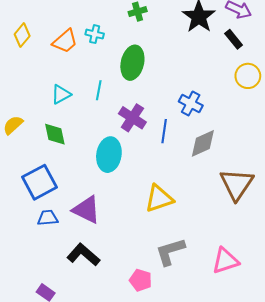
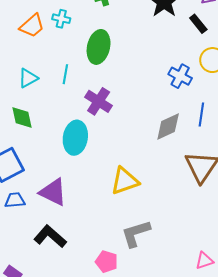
blue cross: (191, 104) -> (180, 76), moved
blue line: (164, 131) -> (201, 114), moved
pink triangle: (225, 261) -> (204, 261), moved, size x0.7

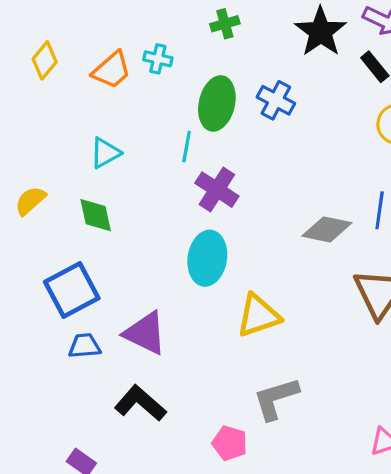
cyan line: (65, 74) -> (187, 147), moved
blue cross: (180, 76) -> (276, 100), moved
gray diamond: (168, 127) -> (327, 229), turned 36
cyan ellipse: (75, 138) -> (207, 258), moved

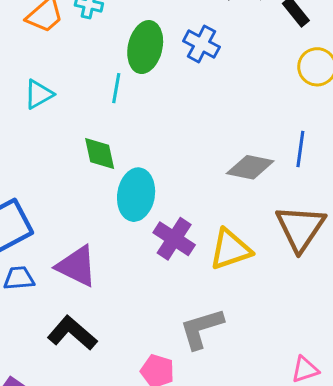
purple cross: (217, 190) -> (174, 239), moved
green diamond: (96, 215) -> (100, 154), moved
yellow triangle: (258, 316) -> (230, 249), moved

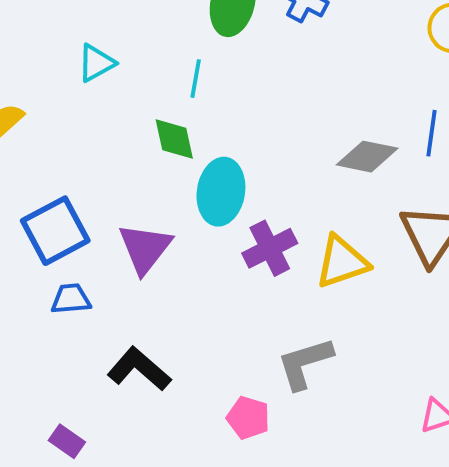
cyan line: (116, 88) -> (196, 79), moved
purple cross: (174, 239) -> (270, 248), turned 30
purple triangle: (77, 266) -> (145, 248), moved, turned 42

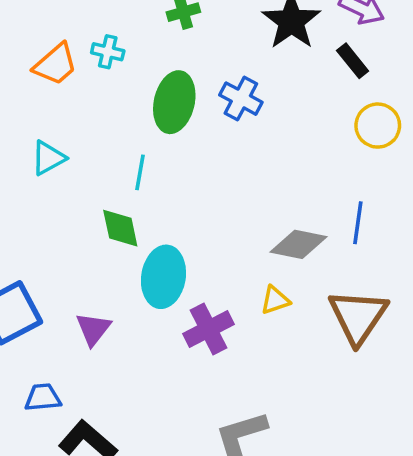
purple triangle: (145, 248) -> (93, 329), size x0.7
yellow triangle: (342, 262) -> (275, 300), moved, size x0.6
blue trapezoid: (71, 299) -> (43, 397), moved

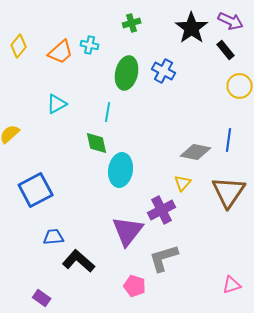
yellow triangle: (275, 300) -> (183, 183), turned -30
purple triangle: (93, 329) -> (128, 231), moved, size x1.6
purple cross: (208, 329) -> (162, 210), moved

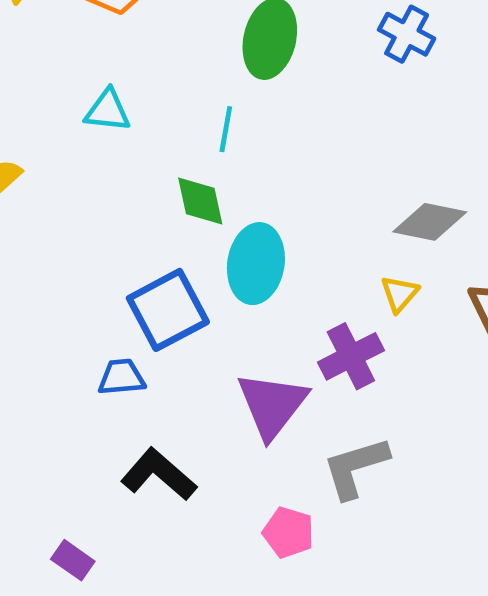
blue cross: (164, 71) -> (407, 34), moved
cyan triangle: (57, 104) -> (108, 111), turned 35
blue square: (36, 190) -> (168, 310), moved
blue trapezoid: (54, 237) -> (121, 377), moved

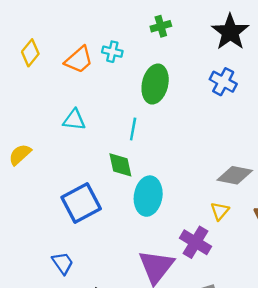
blue square: (168, 310) -> (81, 203), moved
purple cross: (351, 356) -> (195, 242), turned -32
blue trapezoid: (121, 377) -> (63, 263), moved, turned 60

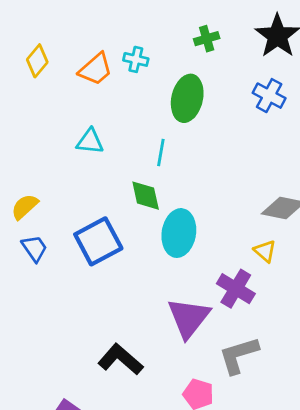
green cross: (161, 26) -> (207, 39), moved
yellow semicircle: (20, 154) -> (25, 207), moved
yellow triangle: (220, 211) -> (265, 251), turned -30
blue trapezoid: (63, 263) -> (34, 248), moved

